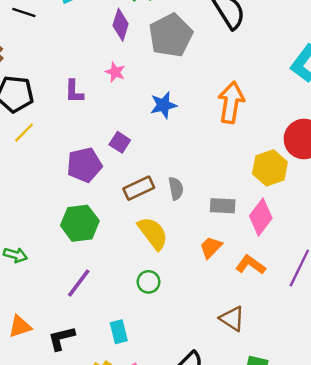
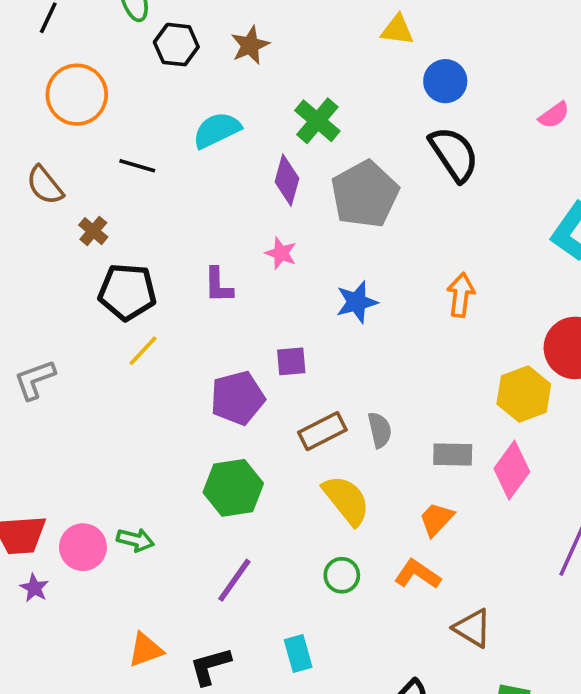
orange arrow: (231, 102) -> (461, 295), size x0.7
purple square: (120, 142) -> (291, 361), turned -36
orange L-shape: (250, 265) -> (418, 574), moved

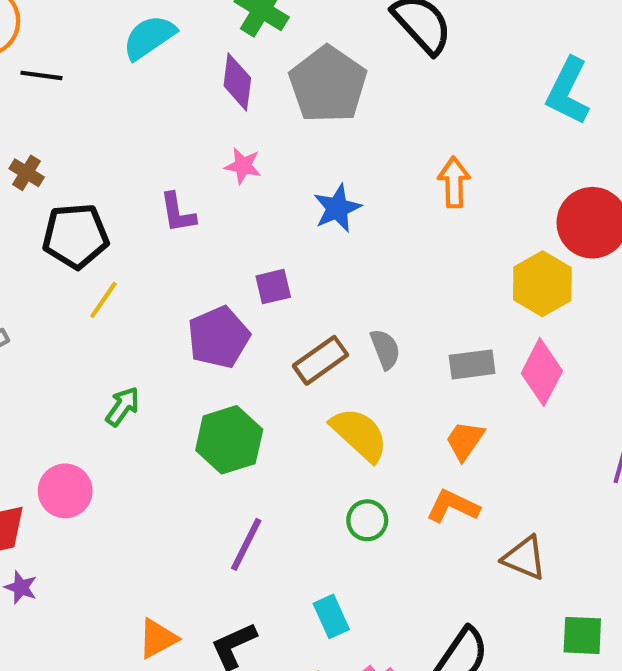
black line: (137, 166) -> (41, 75), moved
green arrow: (135, 540) -> (123, 406), moved, turned -60
pink circle: (83, 547) -> (65, 491), moved

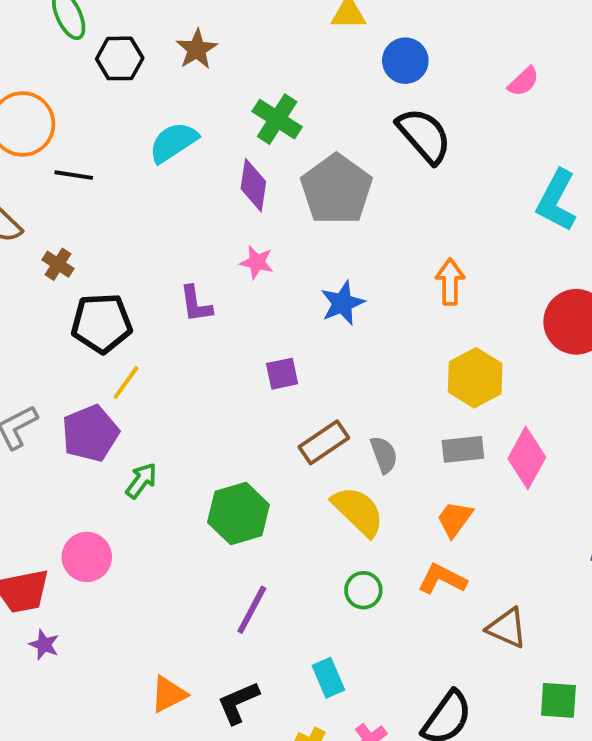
yellow hexagon: (542, 284) -> (475, 378), moved
purple pentagon: (219, 337) -> (90, 433), moved
gray semicircle: (385, 349) -> (384, 455), moved

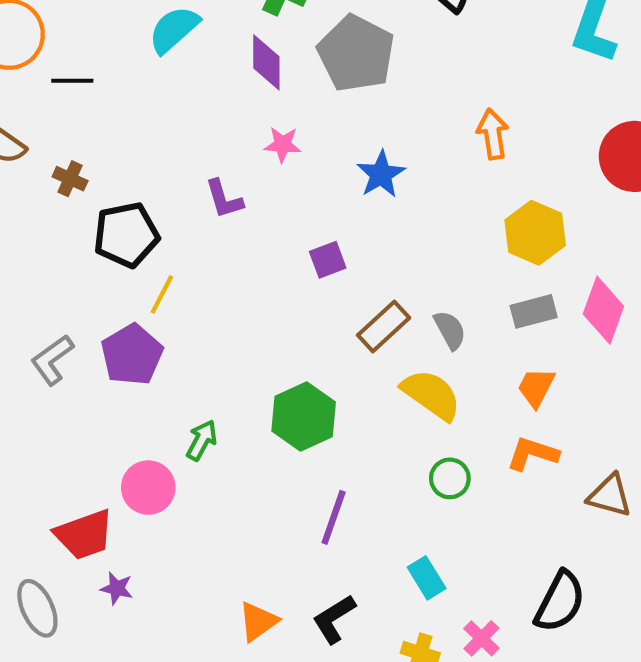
green arrow: (141, 481) -> (202, 440), moved

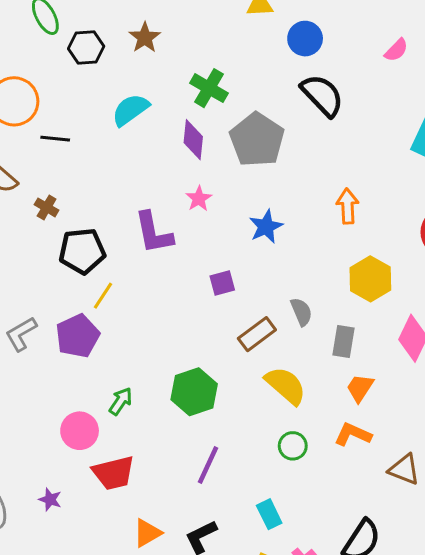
pink star: (283, 144) -> (199, 199), turned 30
purple L-shape: (224, 199) -> (154, 233), size x1.5
gray rectangle: (534, 311) -> (343, 342), moved, turned -72
gray semicircle: (450, 330) -> (301, 312), moved
red trapezoid: (84, 535) -> (114, 473), moved

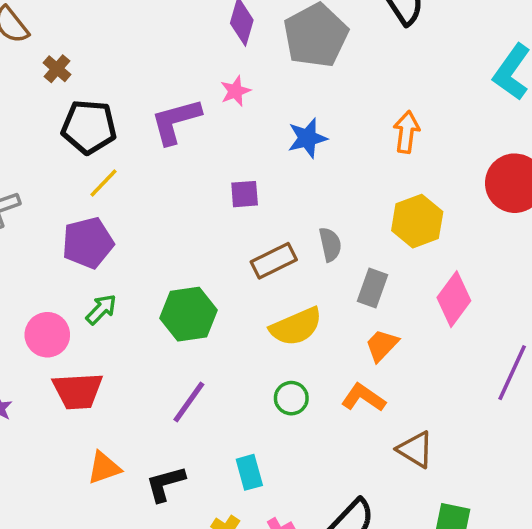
purple L-shape: (154, 233) -> (176, 121), turned 75
purple pentagon: (78, 336) -> (88, 243), moved
yellow semicircle: (286, 386) -> (296, 327), turned 105

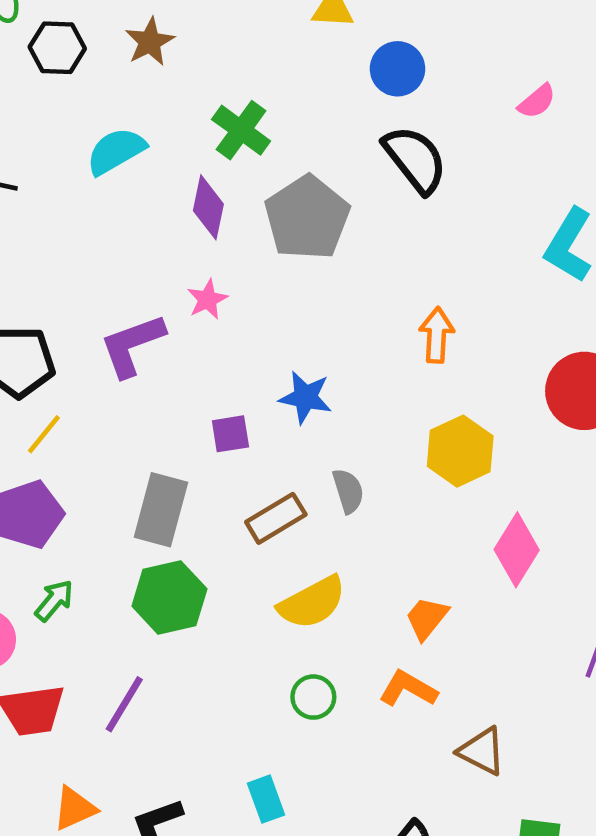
blue star: (307, 138) -> (305, 397), moved, turned 30
gray rectangle: (373, 288) -> (161, 510), moved, size x1.4
purple line: (189, 402) -> (124, 704), moved

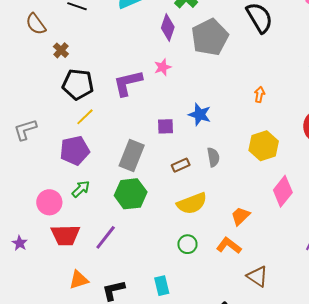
orange arrow: (437, 335) -> (260, 95), size x0.7
brown rectangle: (276, 518) -> (181, 165), size x0.7

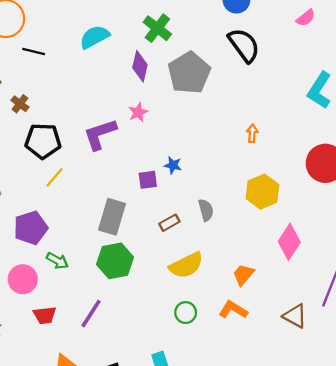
blue star: (200, 115) -> (173, 165), moved, size x0.7
purple pentagon: (75, 151) -> (31, 228), moved
green arrow: (81, 189) -> (57, 261), turned 78
red trapezoid: (65, 235) -> (45, 315), size x0.7
brown triangle: (257, 276) -> (295, 316), moved

